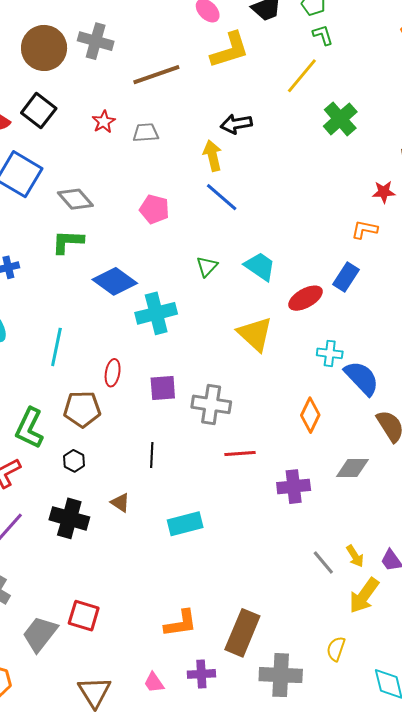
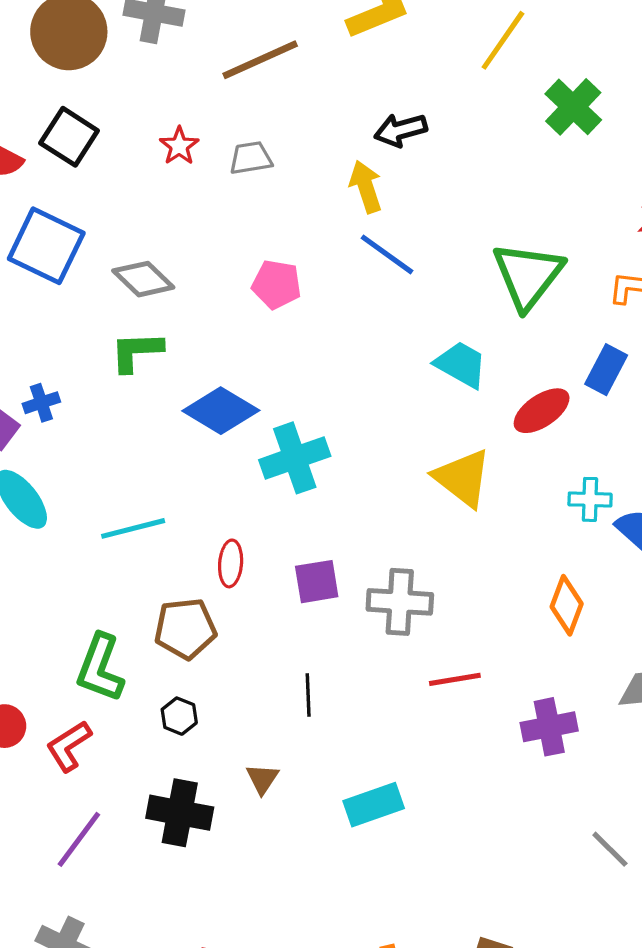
green triangle: (207, 266) -> (528, 275), moved, size x2.0
cyan line: (56, 347) -> (133, 528), turned 69
brown triangle: (120, 503) -> (262, 779), turned 35

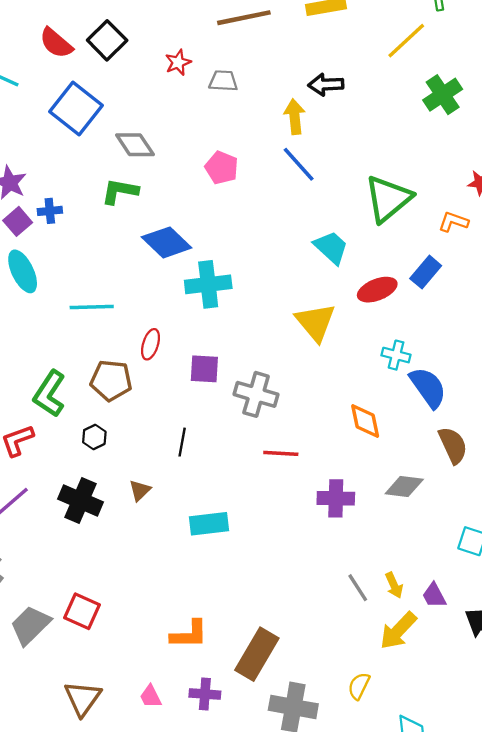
orange diamond: (567, 605) -> (365, 421), turned -45

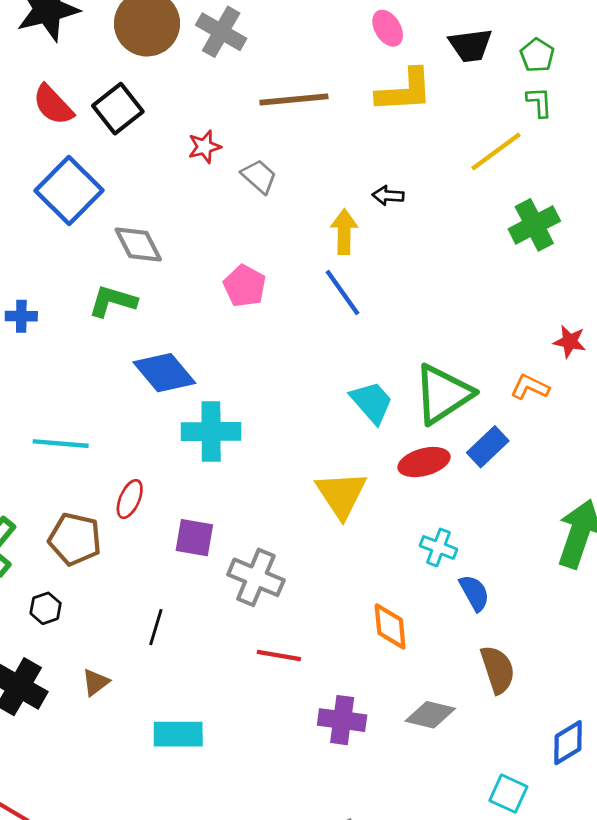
gray trapezoid: (223, 81) -> (259, 176), turned 32
black arrow: (326, 85) -> (388, 196), size x0.7
green triangle: (388, 199) -> (443, 394), moved
blue semicircle: (428, 387) -> (474, 593), size x0.7

